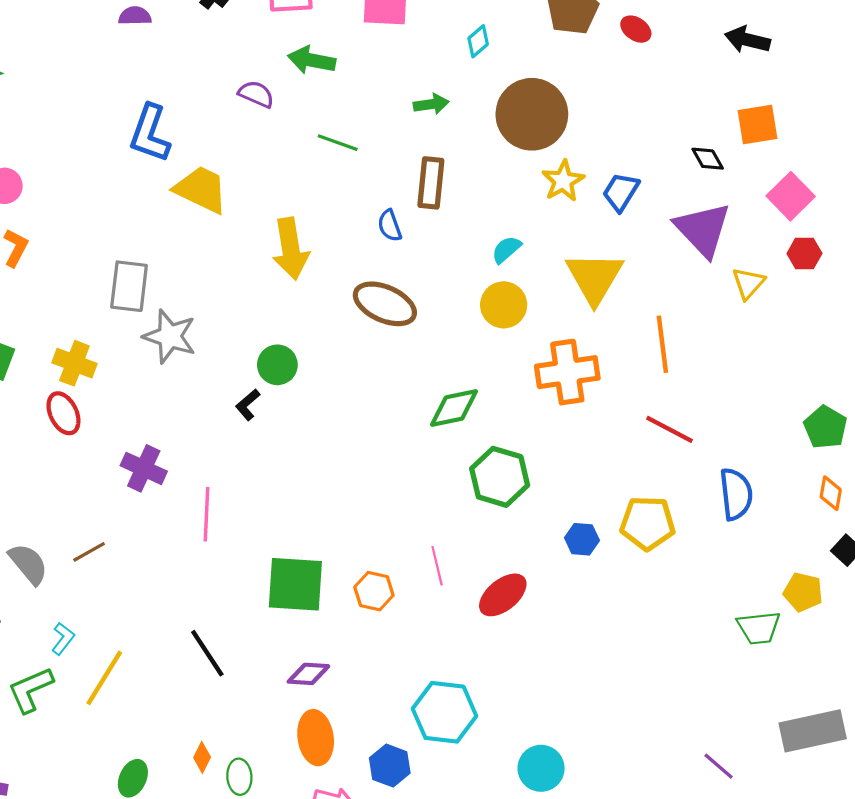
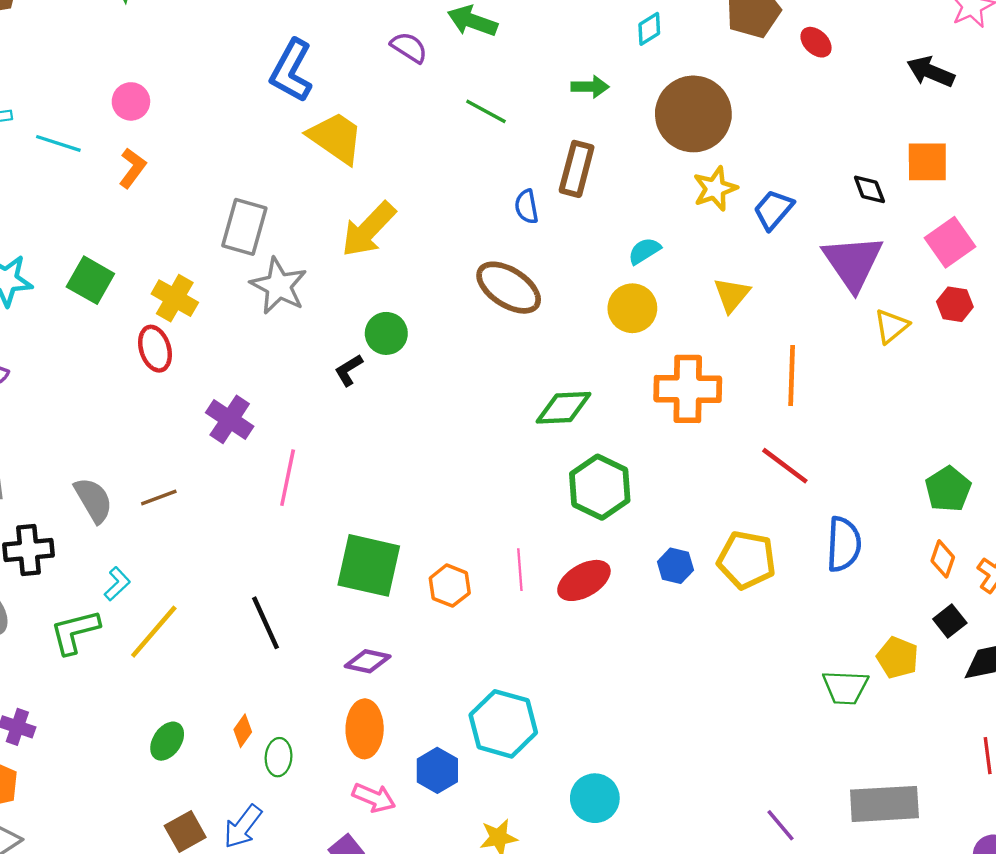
yellow arrow: (291, 249) -> (368, 229), moved, turned 44
yellow triangle: (594, 278) -> (732, 295), size x0.6
red ellipse: (503, 595) -> (584, 580), moved

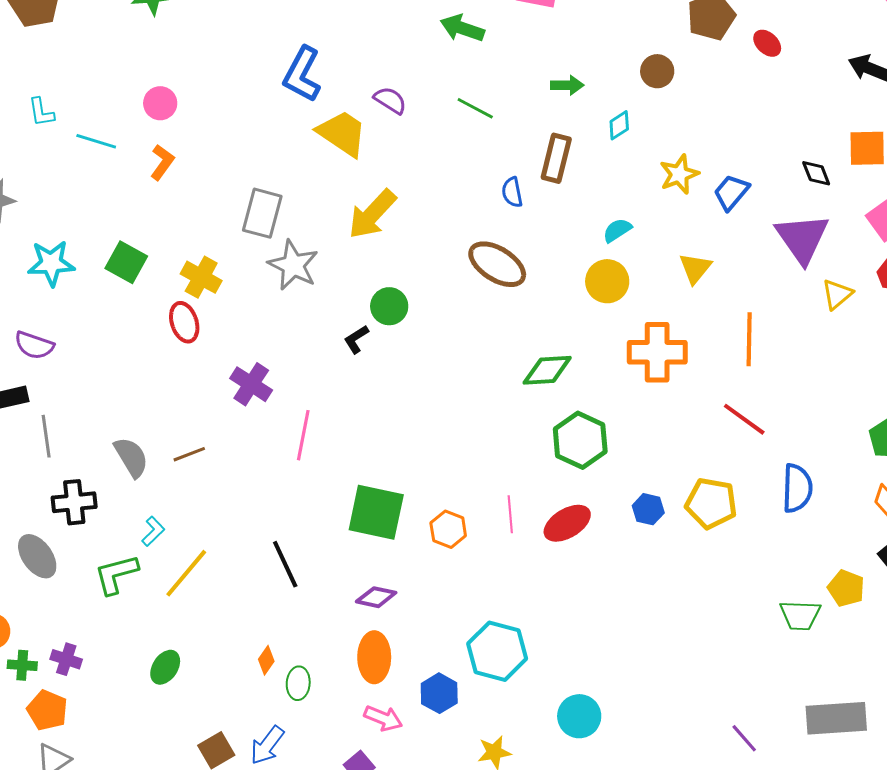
cyan diamond: (649, 29) -> (619, 125), moved
purple semicircle: (409, 47) -> (390, 100), moved
brown circle: (693, 114) -> (657, 71), moved, size x0.5
green ellipse: (167, 741) -> (165, 667), moved

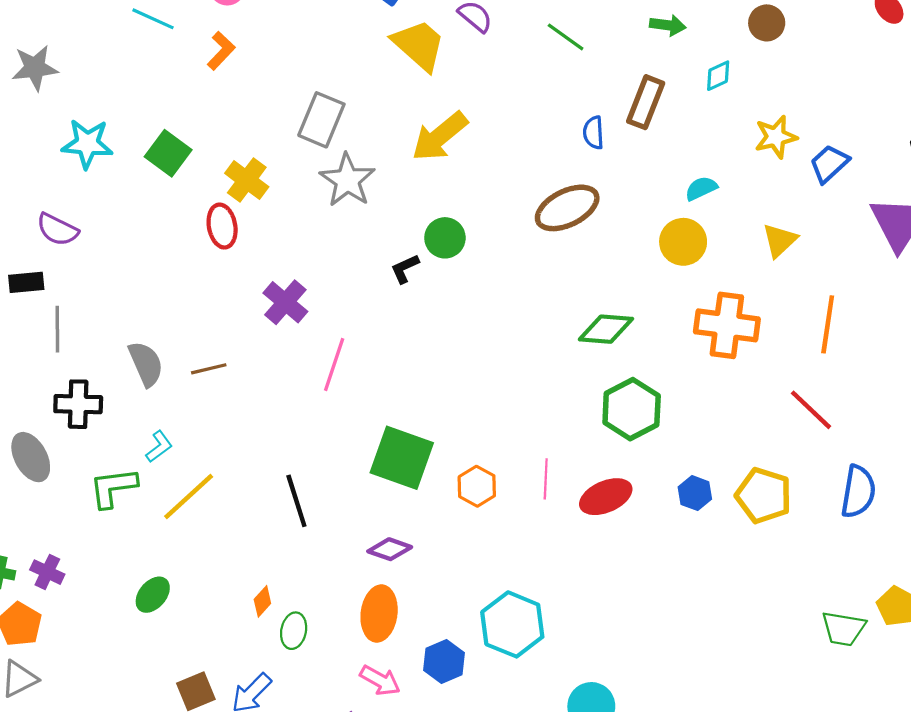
brown ellipse: (497, 264) -> (567, 208), turned -66

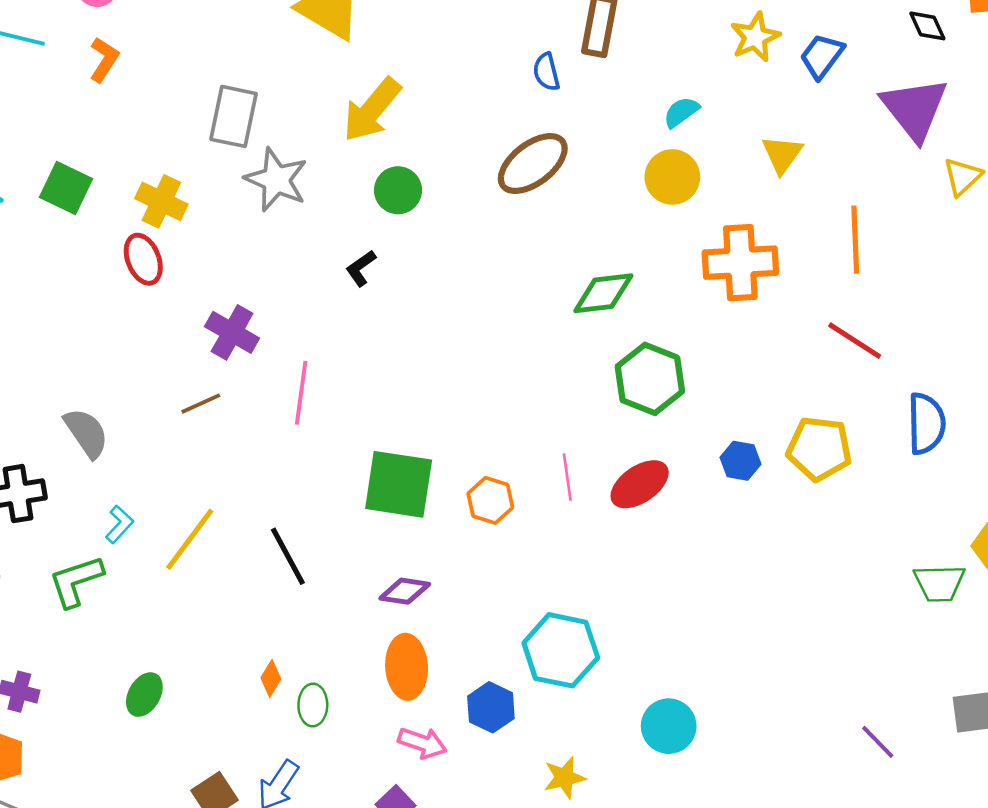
green circle: (445, 238) -> (398, 190), moved
brown line: (209, 369) -> (201, 404), moved
yellow line: (189, 496) -> (190, 539), moved

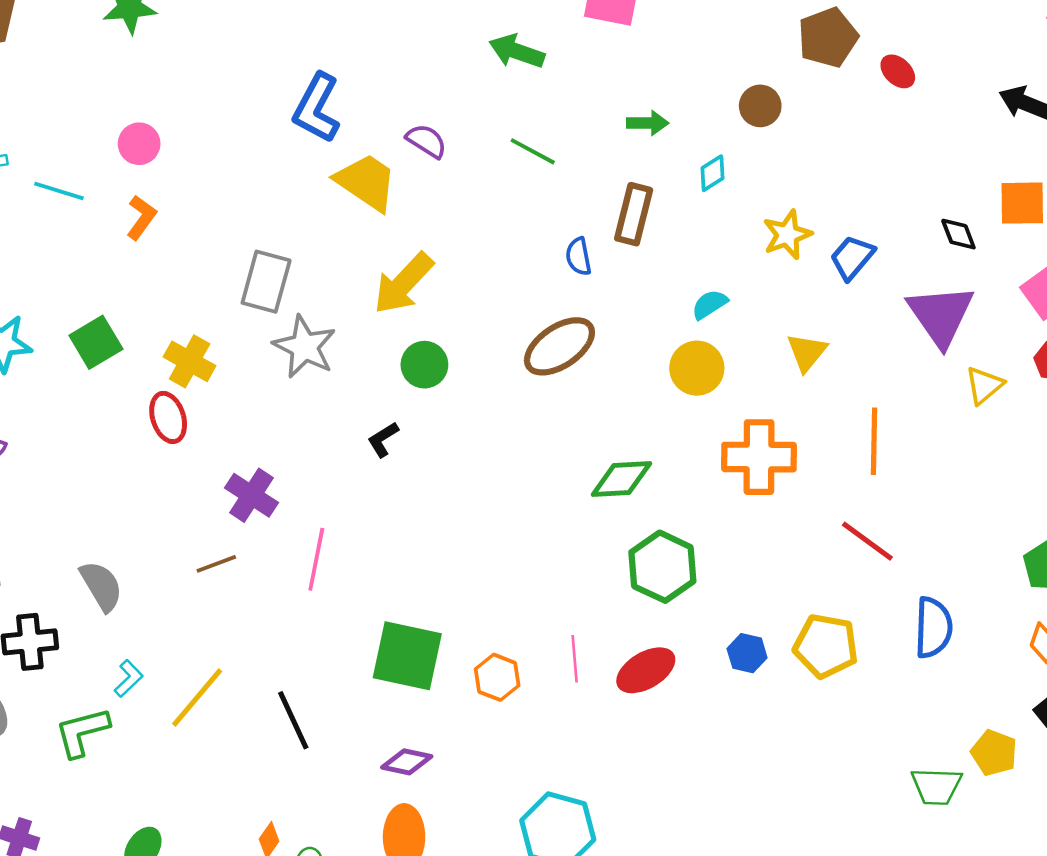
green square: (66, 188) -> (96, 342), turned 30

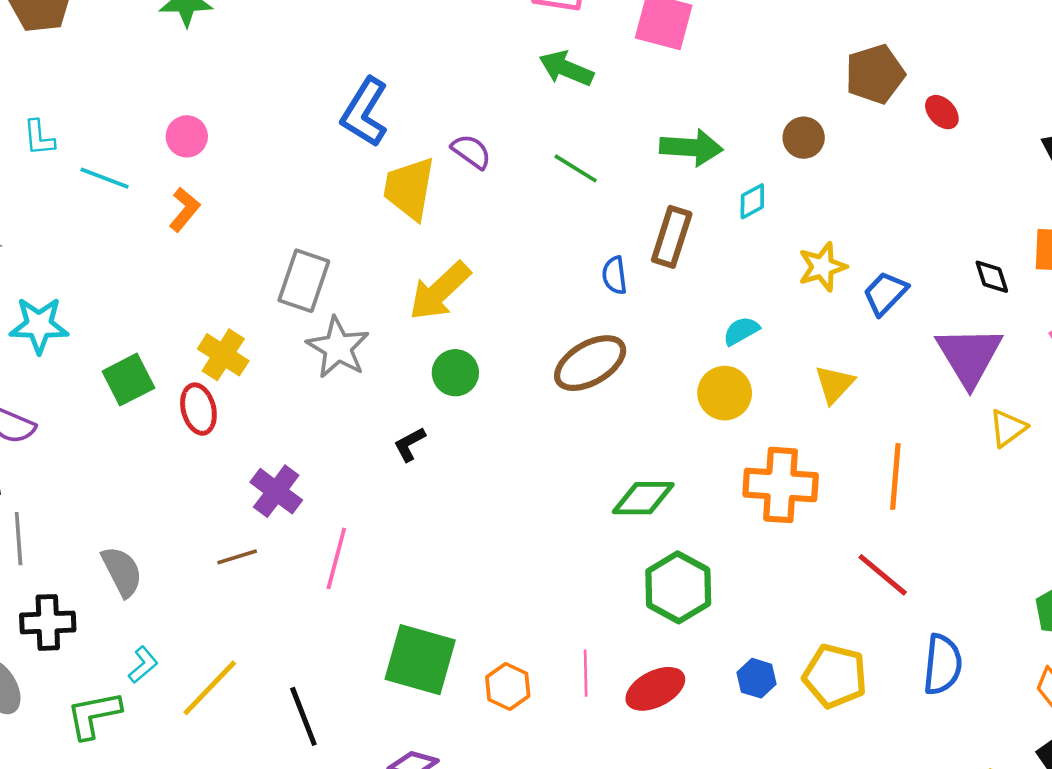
green arrow: (648, 123) -> (691, 148), size x1.5
yellow trapezoid: (366, 182) -> (409, 188), turned -118
green square: (96, 342) -> (128, 380), moved

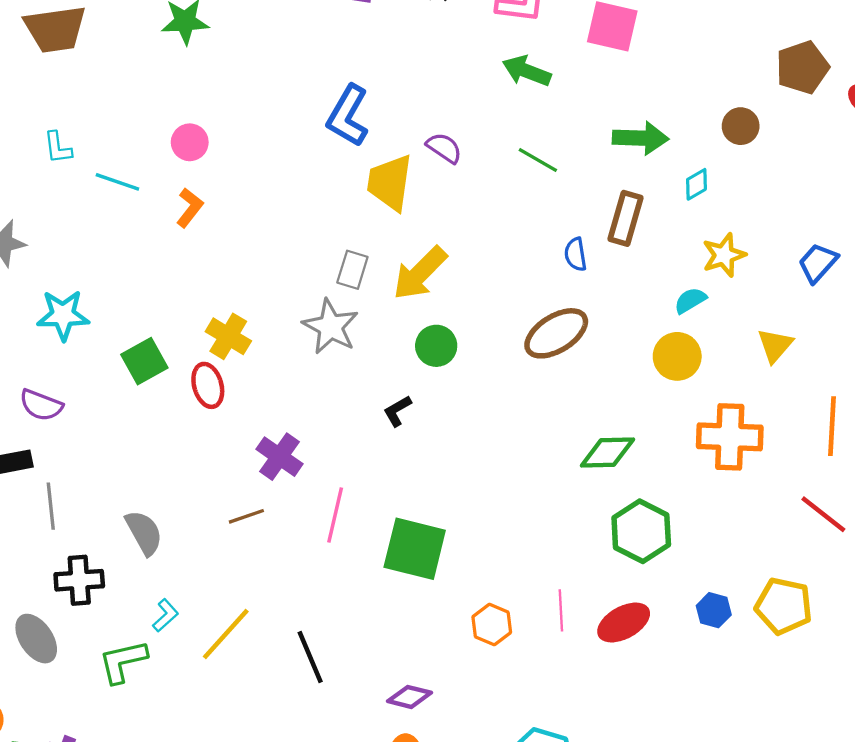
yellow star: (822, 267) -> (724, 255), moved
gray rectangle: (304, 281) -> (352, 270), moved, size x0.7
green square: (420, 660) -> (415, 549), moved

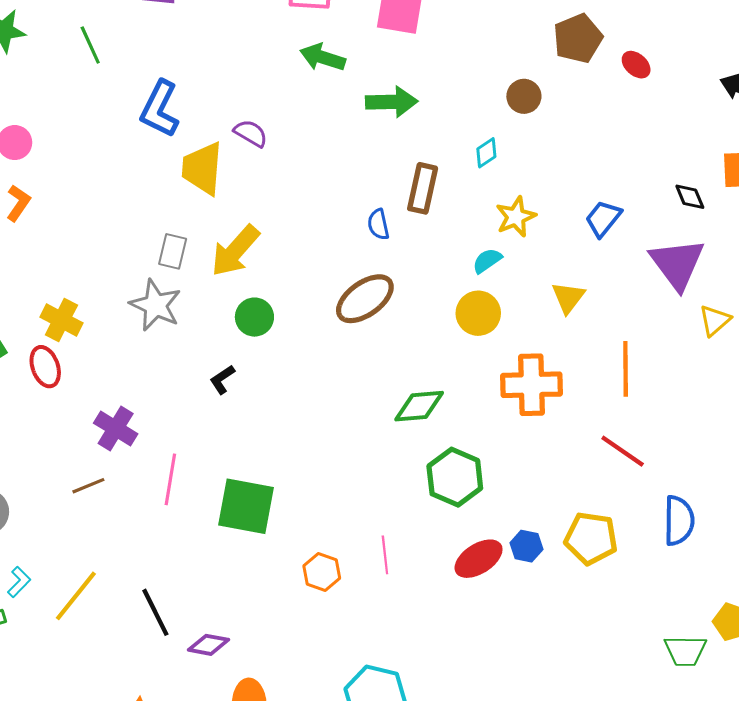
green arrow: (641, 138) -> (392, 102), moved
green line: (538, 160) -> (90, 45), moved, turned 39
red ellipse: (624, 623) -> (479, 559), moved
purple diamond: (410, 697) -> (209, 645), moved

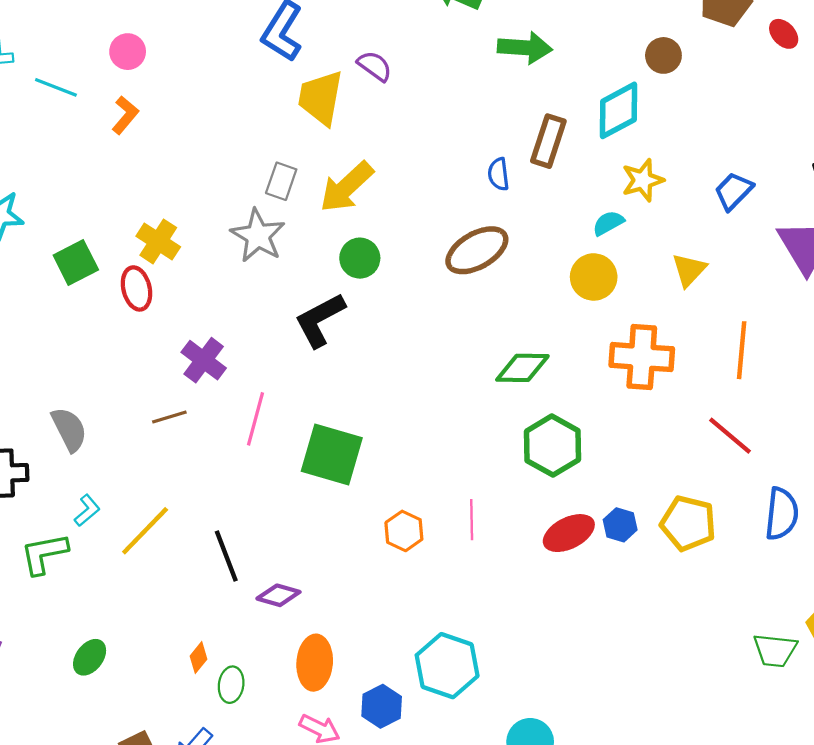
cyan diamond: (486, 153) -> (619, 110), size x1.8
black L-shape: (222, 379) -> (320, 320), size x1.8

